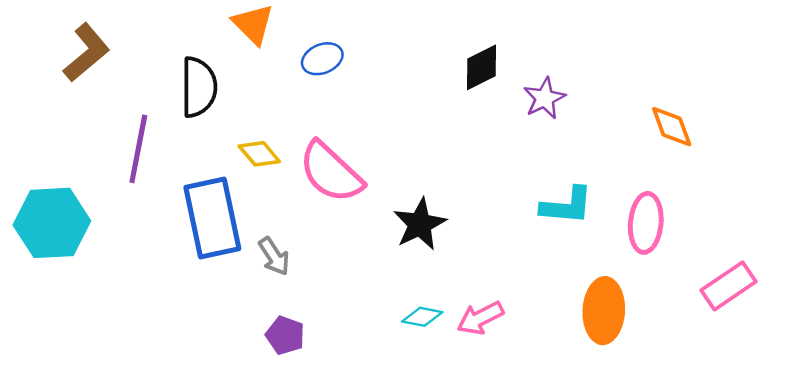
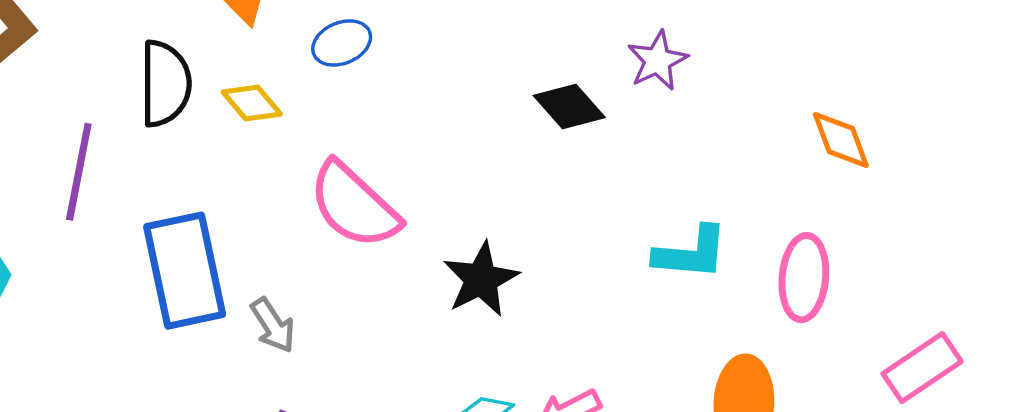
black diamond: (482, 67) -> (569, 106), moved, turned 75
purple star: (545, 98) -> (657, 61), moved
yellow diamond: (259, 154) -> (252, 103), moved

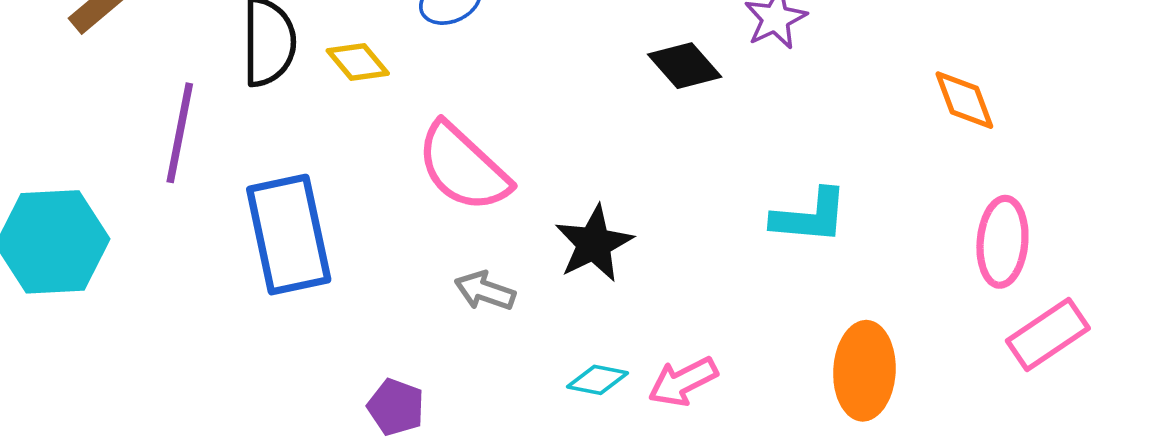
pink ellipse: (804, 278) -> (1002, 242), moved
gray arrow: (273, 325) -> (485, 291), moved, turned 142

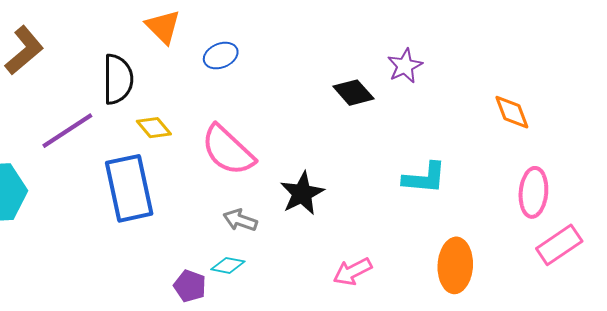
yellow diamond: (358, 62) -> (154, 128), moved
purple line: (180, 133) -> (67, 131), turned 46
cyan diamond: (597, 380) -> (228, 265), moved

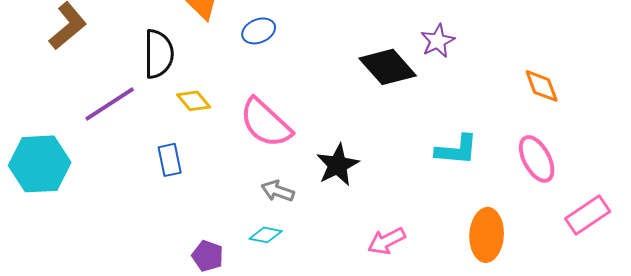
black diamond: (353, 93) -> (388, 67), size x1.4
blue rectangle: (129, 188) -> (170, 160), size x0.5
pink ellipse: (533, 192) -> (537, 159), moved, turned -33
purple pentagon: (190, 286) -> (208, 256), moved

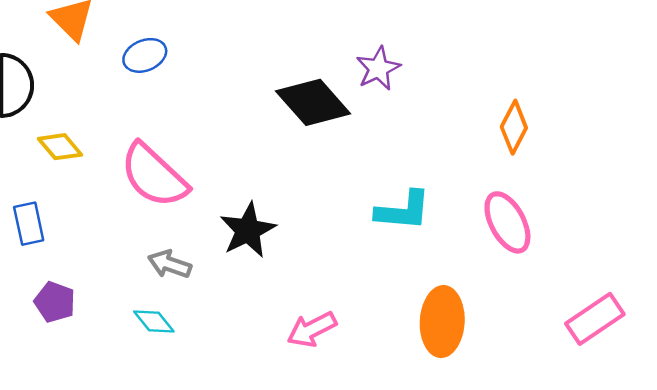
orange diamond: (542, 86) -> (514, 127), turned 48
pink rectangle: (588, 215) -> (595, 319), moved
cyan diamond: (266, 235) -> (154, 322), turned 40
purple pentagon: (208, 256) -> (55, 302), moved

